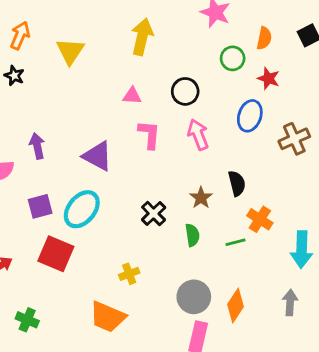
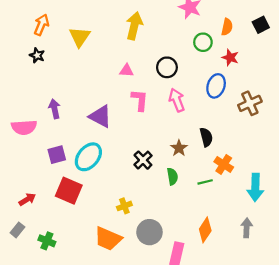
gray circle: (194, 297) -> (149, 232), moved

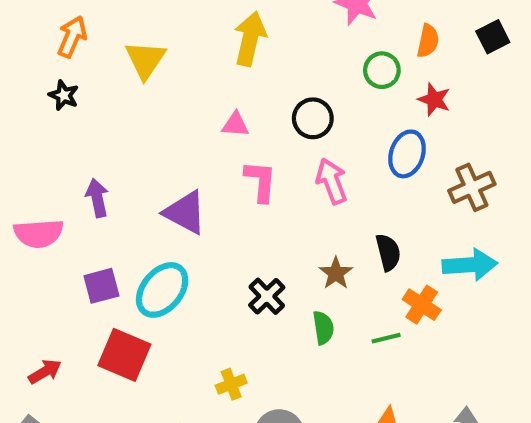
cyan arrow: (255, 187) -> (470, 265), moved, turned -96

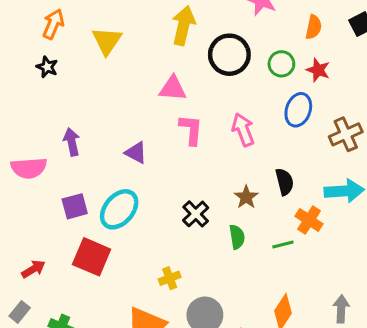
green circle: (382, 70) -> (281, 64), moved
black circle: (313, 118) -> (229, 55), moved, size x1.4
pink triangle: (235, 125) -> (173, 88), size x1.4
purple triangle: (185, 213) -> (136, 153), size x0.7

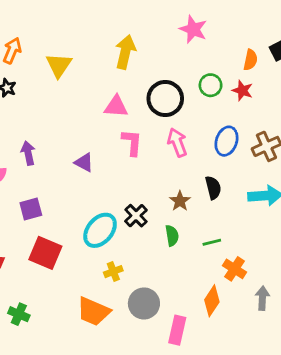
orange semicircle: (314, 27) -> (250, 60), moved
black circle: (229, 55) -> (165, 98), moved
blue ellipse: (298, 110) -> (226, 141), moved
cyan ellipse: (119, 209) -> (100, 230), moved
orange cross: (309, 220) -> (234, 269), moved

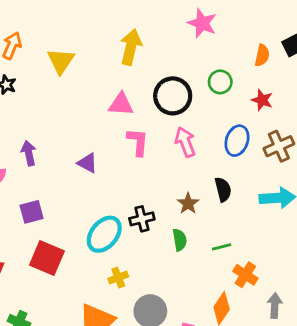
red star: (242, 91) -> (262, 100), moved
black cross: (136, 216) -> (142, 219), turned 30

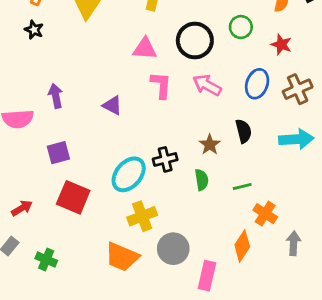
pink arrow: (185, 142) -> (207, 85), turned -40
yellow cross: (118, 278) -> (142, 216), size x1.5

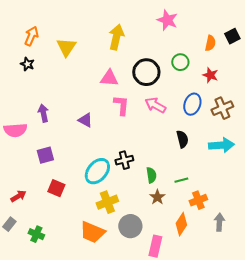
brown star: (210, 145) -> (157, 197), moved
red square: (73, 197) -> (56, 188), size x0.7
orange cross: (265, 214) -> (198, 200), turned 36

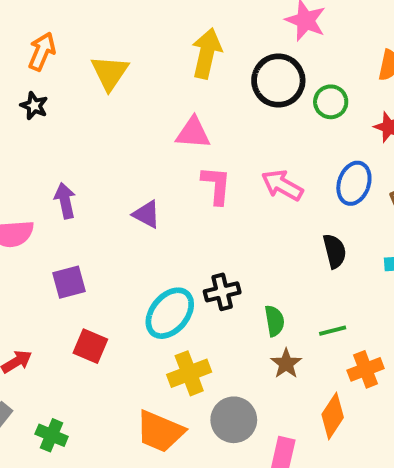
black circle: (146, 72) -> (278, 81), moved

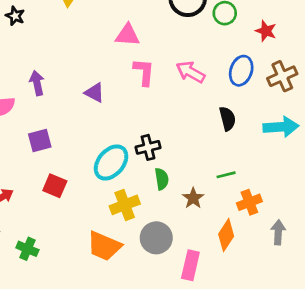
green semicircle: (274, 321) -> (162, 179), moved

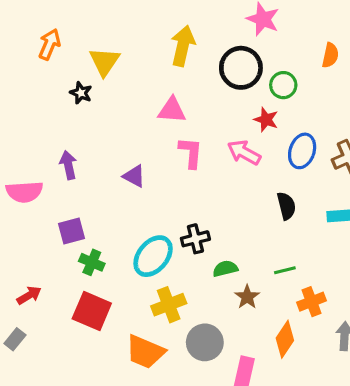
black star: (15, 16) -> (81, 93), moved
red star: (266, 31) -> (266, 120), moved
green semicircle: (162, 179) -> (225, 269), moved, turned -95
red square: (55, 186) -> (92, 311), moved, size x1.4
green cross: (27, 249) -> (92, 262), moved

